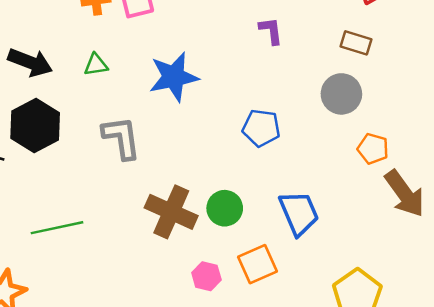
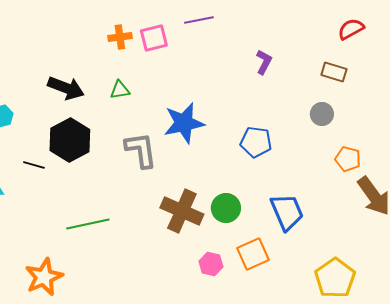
purple L-shape: (271, 31) -> (264, 62), turned 35
blue star: (174, 77) -> (184, 123), moved
gray circle: (341, 94) -> (322, 114), size x0.7

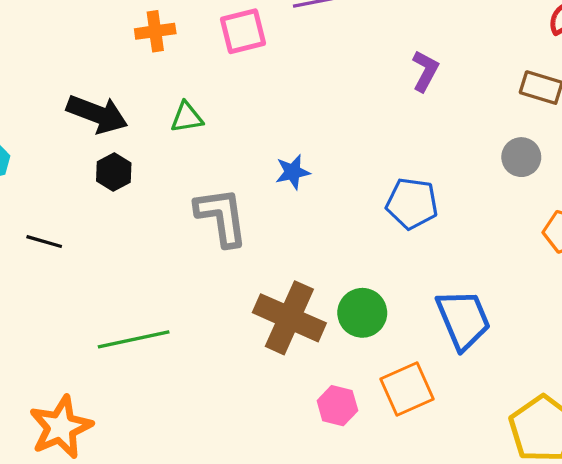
orange cross: (120, 37) -> (155, 31), moved
blue star: (184, 123) -> (293, 172), size x0.5
black hexagon: (70, 140) -> (114, 172), moved, size x0.5

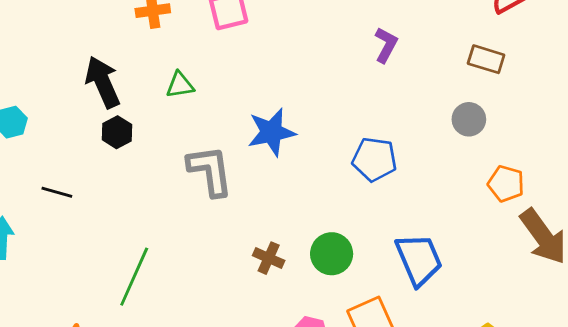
black arrow: (97, 114) -> (103, 82), turned -135
blue star: (293, 172) -> (271, 132), size x1.6
brown cross: (289, 318) -> (269, 258), size x0.5
green line: (134, 339) -> (134, 277), turned -54

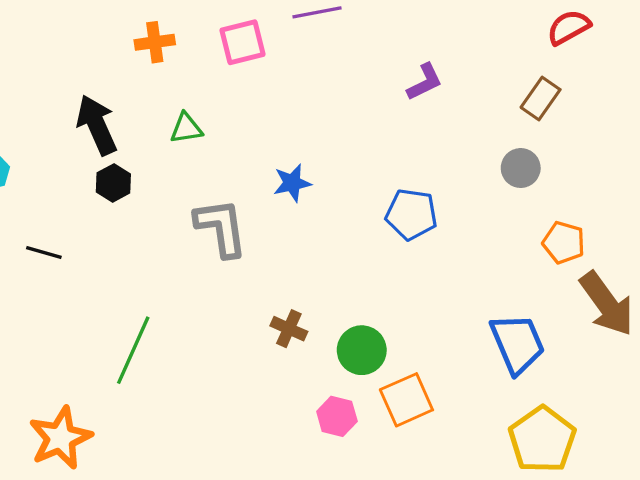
purple L-shape: (386, 45) -> (425, 82), turned 36
brown rectangle: (486, 59) -> (541, 98), turned -72
blue star: (271, 132) -> (292, 183), size x0.7
green circle: (332, 254) -> (362, 350), moved
blue trapezoid: (419, 259) -> (517, 344), moved

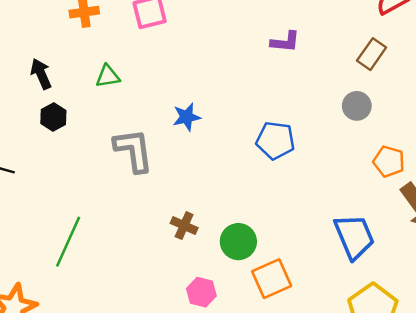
purple L-shape: (425, 82) -> (285, 42), turned 32
black arrow: (97, 125) -> (41, 74), size x0.7
pink hexagon: (337, 416) -> (201, 292), moved

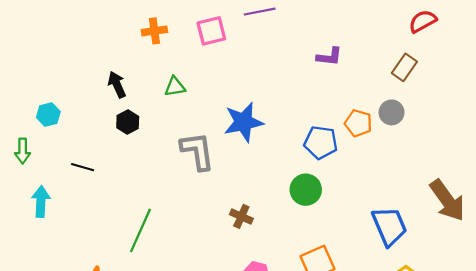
blue star: (187, 117) -> (244, 122), size x1.6
orange pentagon: (389, 161) -> (358, 123), moved
green circle: (238, 242) -> (306, 190), moved

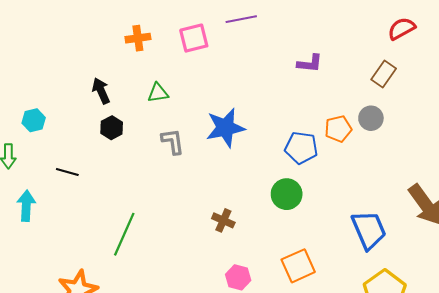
orange pentagon: (358, 123) -> (338, 129), turned -30
gray L-shape: (197, 151) -> (173, 141), moved, size x0.7

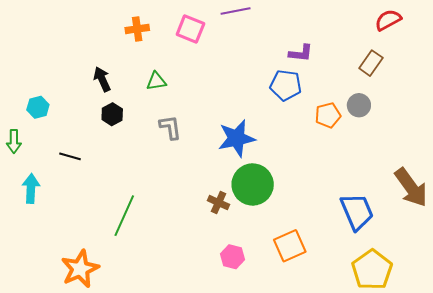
pink square: (194, 38) -> (190, 29), turned 36
blue star: (225, 128) -> (237, 138), moved
blue pentagon: (301, 148) -> (286, 85), moved
green circle: (287, 194) -> (253, 184), moved, size x1.4

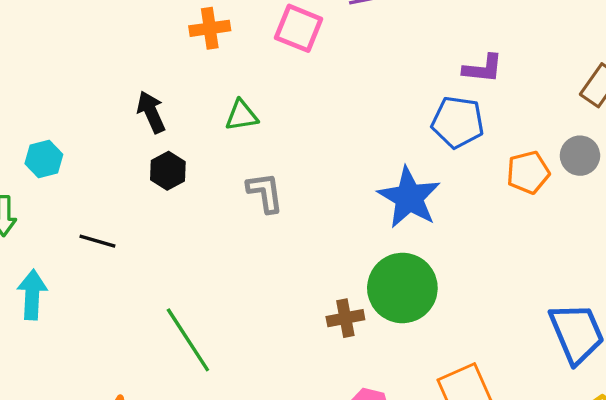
blue star: (237, 138) -> (409, 198), moved, turned -30
brown cross: (218, 203) -> (345, 318), turned -35
green line: (124, 216) -> (188, 340), turned -57

